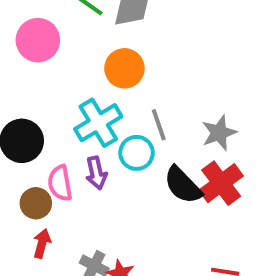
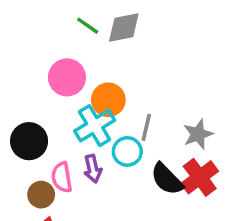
pink circle: (38, 40) -> (67, 77), moved
orange circle: (124, 68) -> (108, 100), moved
gray line: (159, 125) -> (146, 127), turned 32

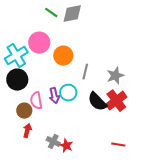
cyan cross: (95, 126) -> (16, 56), moved
cyan circle: (127, 151) -> (68, 93), moved

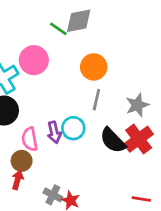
green line: (51, 13) -> (58, 29), moved
orange circle: (63, 56) -> (94, 67), moved
brown circle: (24, 111) -> (22, 161), moved

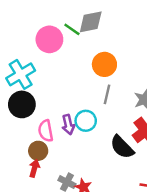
pink circle: (34, 60) -> (49, 39), moved
black semicircle: (113, 140) -> (122, 147), moved

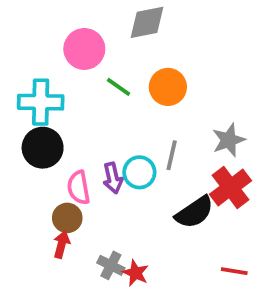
green line: (72, 29) -> (119, 87), moved
cyan cross: (21, 74) -> (41, 102), turned 32
gray line: (107, 94) -> (172, 155), moved
black semicircle: (122, 147) -> (194, 212), turned -80

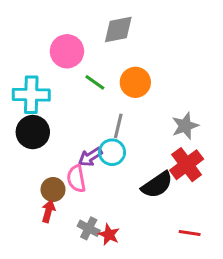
gray line: (172, 155) -> (118, 126), moved
purple arrow: (113, 178) -> (90, 157), turned 70
pink semicircle: (79, 188) -> (76, 179), moved

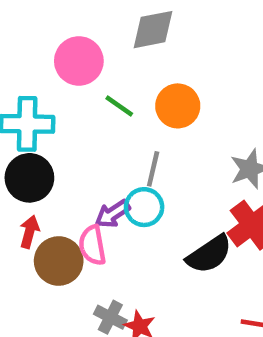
brown circle: (53, 190) -> (59, 261), size x1.4
red arrow: (48, 211) -> (29, 232), moved

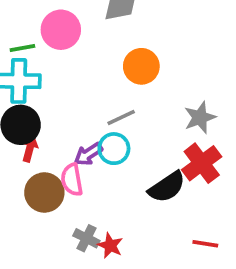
green line: (119, 106) -> (22, 48), moved, turned -45
gray line: (153, 169) -> (121, 118), turned 52
red arrow: (29, 232) -> (30, 149), moved

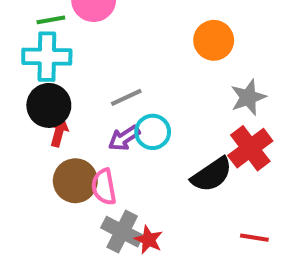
orange circle: (141, 66) -> (214, 40), moved
gray line: (121, 118) -> (126, 97), moved
pink semicircle: (72, 180) -> (104, 187), moved
gray cross: (86, 238) -> (122, 232), size x1.4

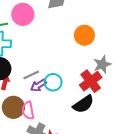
gray line: (126, 97) -> (31, 75), moved
red cross: (250, 148) -> (91, 81), moved

